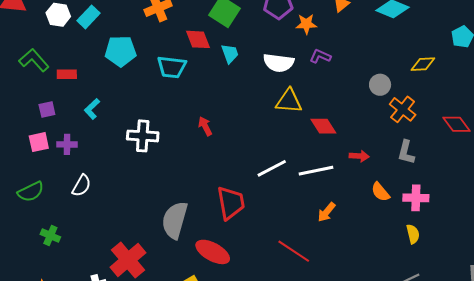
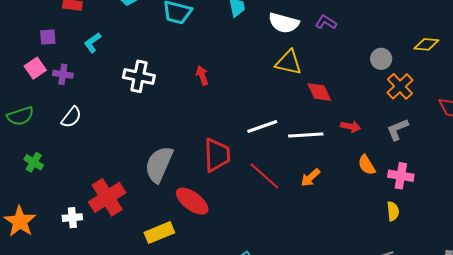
pink square: (39, 142) -> (35, 68), turned -30
gray L-shape: (406, 152) -> (398, 129), turned 45
red line: (294, 251) -> (264, 176), moved

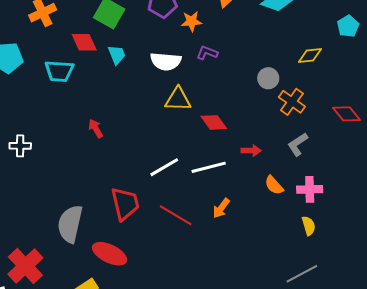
white cross: (139, 76) -> (20, 146), moved, size x0.7

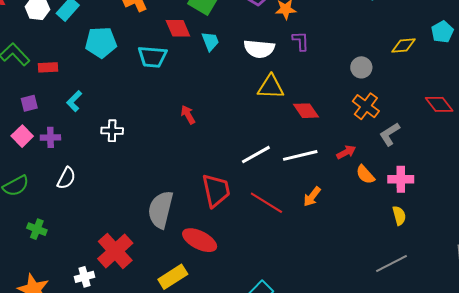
cyan pentagon: (348, 26) -> (442, 32), moved
purple L-shape: (207, 53) -> (301, 41), turned 65
orange cross: (292, 102) -> (366, 106), moved
red arrow: (251, 151) -> (346, 152), moved, turned -30

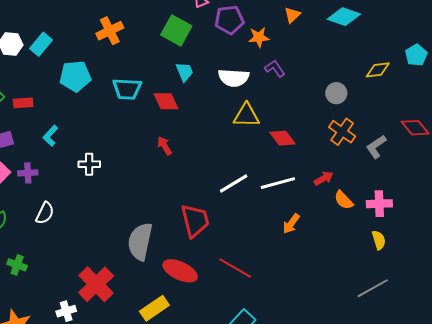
red diamond: (178, 28) -> (166, 101), moved
purple L-shape: (301, 41) -> (275, 69), turned -30
gray L-shape: (390, 134) -> (376, 147), moved
red line: (266, 203) -> (235, 268), moved

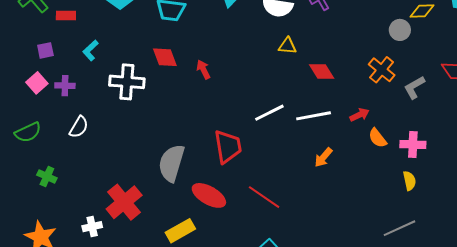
gray circle: (336, 93) -> (400, 30), moved
red diamond: (166, 101) -> (165, 57), moved
yellow triangle: (246, 115) -> (287, 46), size x0.7
white cross: (89, 164) -> (127, 82), size x1.6

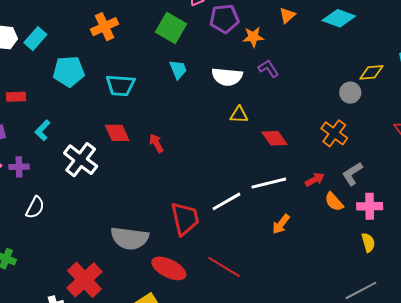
white cross: (127, 82) -> (81, 160), turned 36
gray L-shape: (414, 87) -> (352, 174), moved
white line: (269, 113) -> (226, 201), moved
gray semicircle: (171, 163) -> (130, 238), turned -96

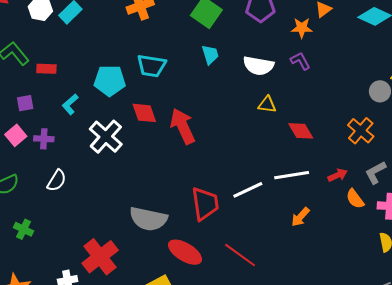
orange star: (253, 37) -> (302, 28), moved
cyan pentagon: (69, 71) -> (110, 81), moved
red arrow: (156, 143) -> (183, 126), size x1.8

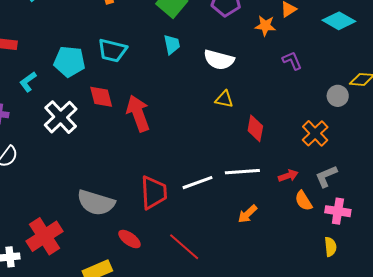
purple L-shape: (300, 61) -> (292, 61), moved
red diamond: (301, 131) -> (255, 128), turned 36
red ellipse: (185, 252) -> (130, 239), size x0.7

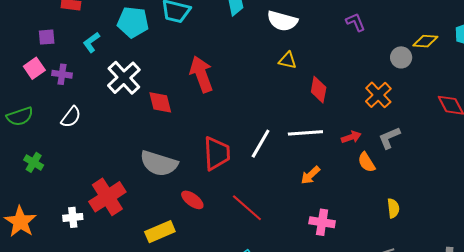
red diamond: (101, 97) -> (160, 102), moved
white line: (198, 183) -> (261, 144), turned -40
pink cross: (338, 211) -> (322, 222), moved

